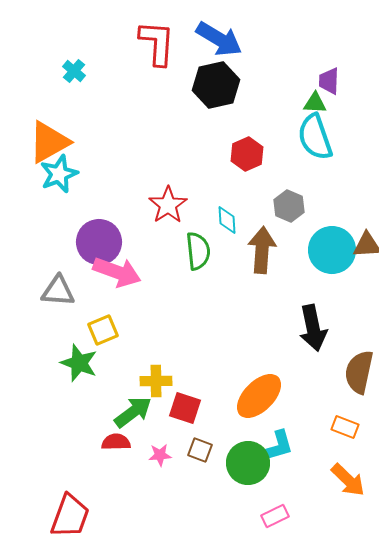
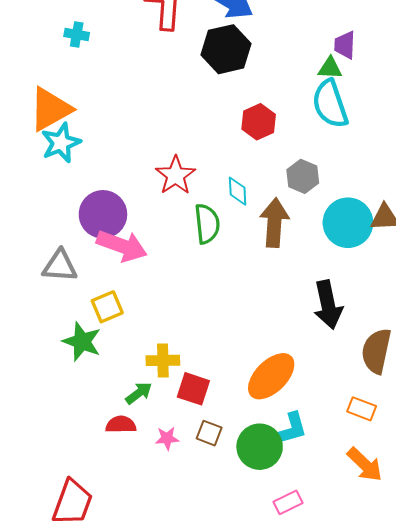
cyan cross: (74, 71) -> (77, 34), turned -30
green arrow: (133, 412) -> (139, 393), size x0.7

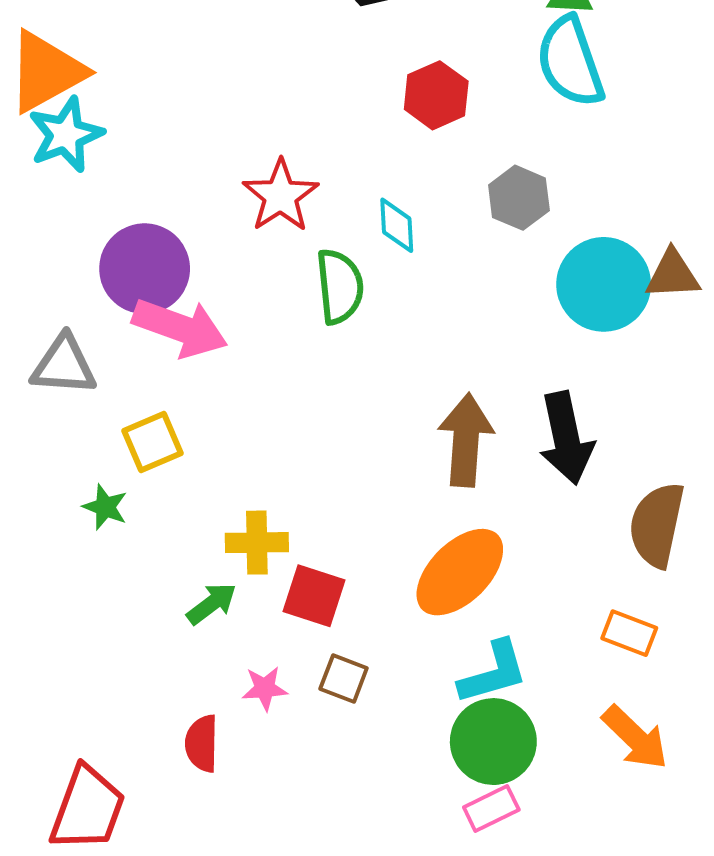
brown arrow: (274, 223) -> (466, 440), moved
green star: (82, 342) -> (105, 507), size x0.6
red semicircle: (121, 425) -> (202, 744), moved, turned -88
green circle: (260, 447) -> (493, 742), moved

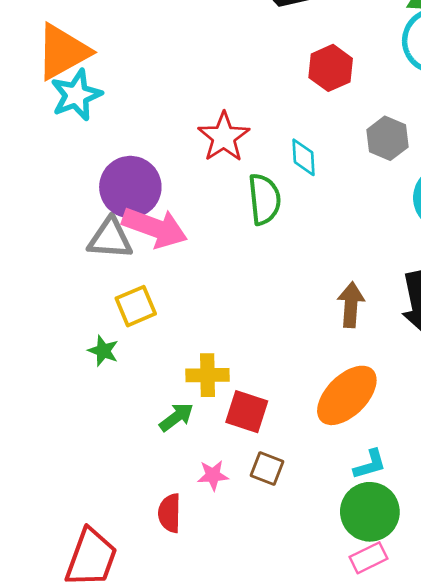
gray triangle: (64, 365) -> (110, 238), moved
brown arrow: (466, 440) -> (351, 305), size x0.7
cyan L-shape: (493, 673) -> (370, 464), size x0.7

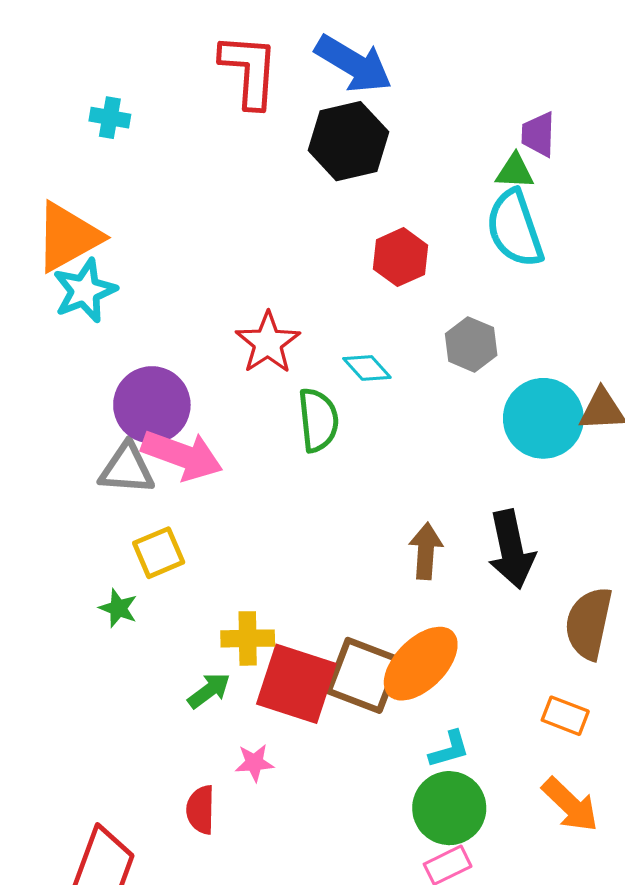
cyan diamond: (304, 157) -> (367, 368), turned -39
red square: (247, 412) -> (296, 684), size x1.5
brown square: (267, 468) -> (364, 675), moved, size x1.8

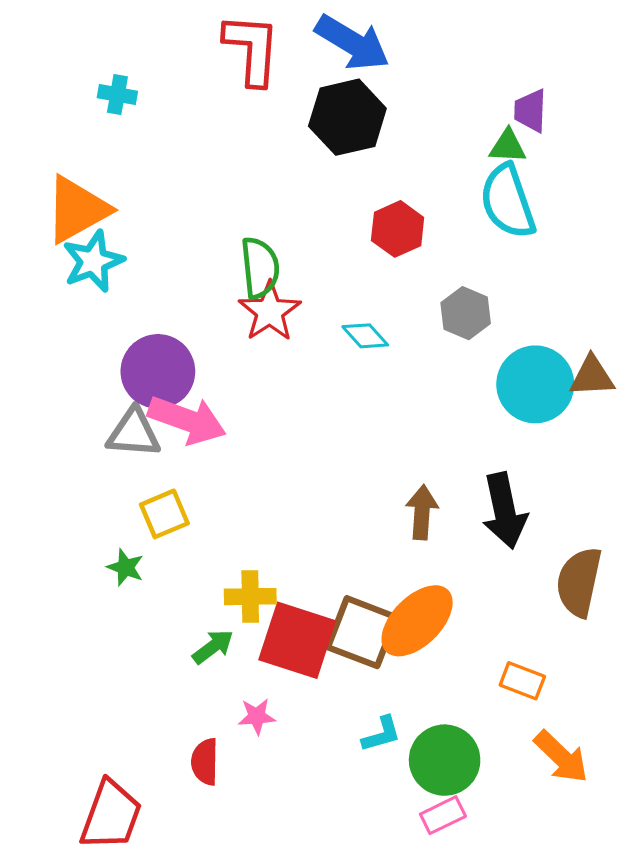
green semicircle: (318, 420) -> (260, 268), moved
orange rectangle: (565, 716) -> (522, 681), moved
cyan L-shape: (449, 749) -> (381, 734), moved

